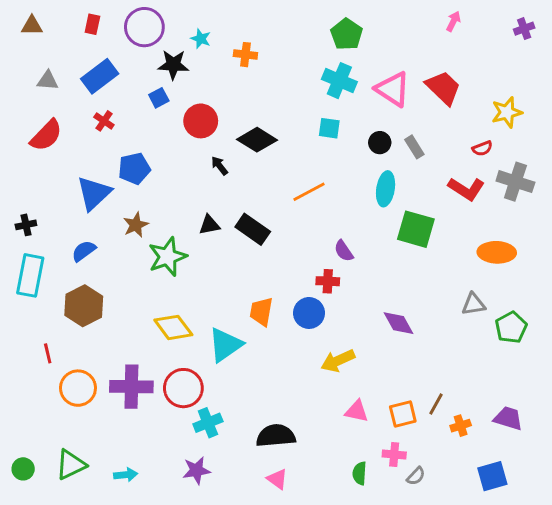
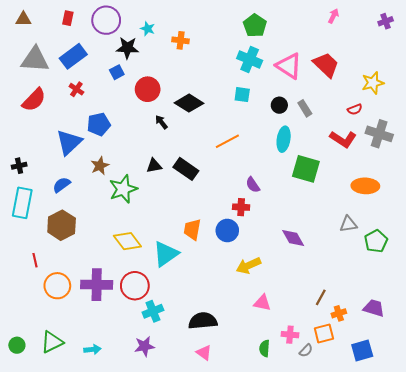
gray triangle: (48, 81) -> (35, 59), size x1.8
orange square: (403, 414) -> (324, 334), moved

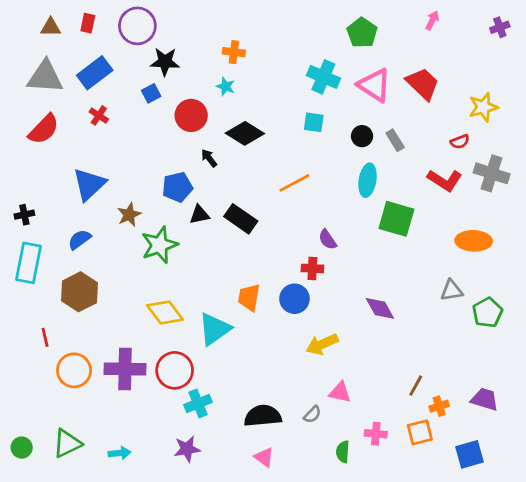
brown triangle: (23, 19) -> (51, 27), moved
green pentagon: (255, 25) -> (362, 33), moved
cyan star: (148, 29) -> (226, 87), moved
blue pentagon: (99, 124) -> (177, 187), moved
gray semicircle: (306, 351) -> (312, 414), moved

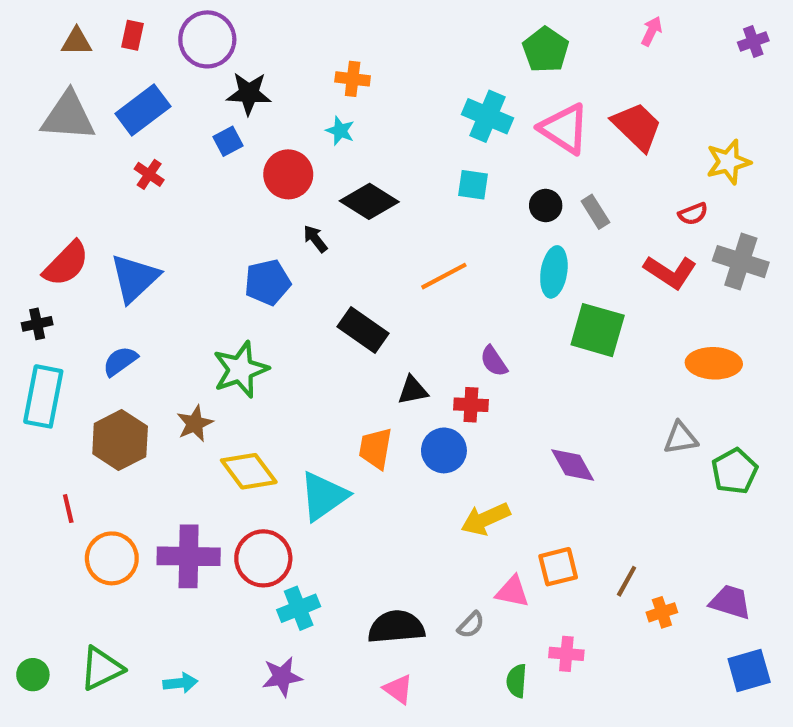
red semicircle: (44, 129) -> (66, 264), moved
brown star: (129, 215) -> (195, 423), moved
black triangle: (199, 215) -> (413, 390), moved
orange square: (420, 432) -> (558, 567), moved
blue square: (469, 454) -> (749, 670), moved

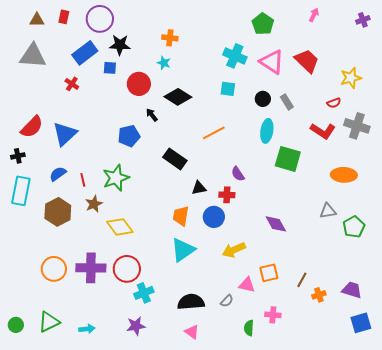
blue rectangle: (143, 110) -> (85, 53), moved
blue square: (228, 141) -> (110, 68), turned 32
cyan triangle: (324, 496) -> (183, 250), moved
red line: (68, 509) -> (83, 180), moved

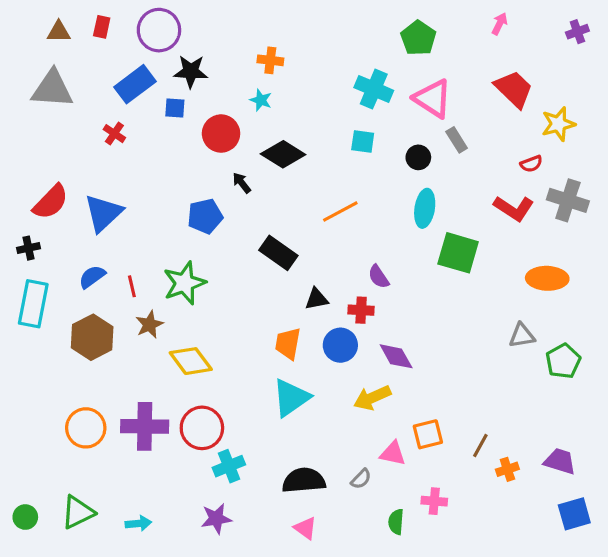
red trapezoid: (307, 61) -> (514, 89), moved
gray rectangle: (287, 102) -> (457, 140), moved
purple diamond: (276, 224) -> (396, 356), moved

